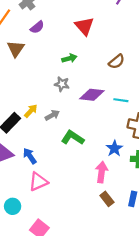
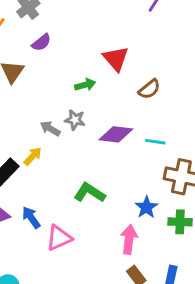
red triangle: (84, 26) -> (116, 59), moved
gray arrow: (52, 115) -> (50, 129), moved, turned -120
pink triangle: (38, 182) -> (59, 238), moved

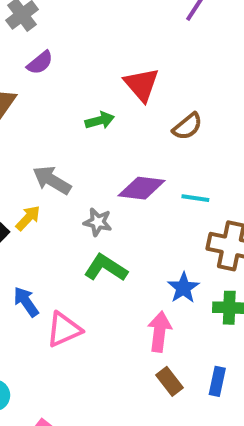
gray star: (75, 120) -> (98, 222), moved
gray arrow: (50, 129) -> (52, 180), size x1.4

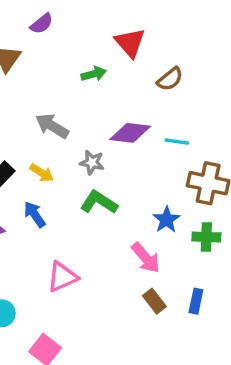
yellow arrow: (28, 218) -> (42, 173), moved, turned 80
blue arrow: (26, 302) -> (35, 214), moved
pink triangle: (64, 330) -> (62, 277), moved
pink arrow: (159, 332) -> (146, 258), turned 132

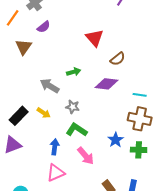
green arrow: (94, 74) -> (74, 72), moved
purple diamond: (130, 133) -> (107, 84), moved
cyan line: (177, 142) -> (140, 95), moved
blue arrow: (35, 214) -> (55, 147), moved, turned 42
pink arrow: (146, 258) -> (86, 156), moved

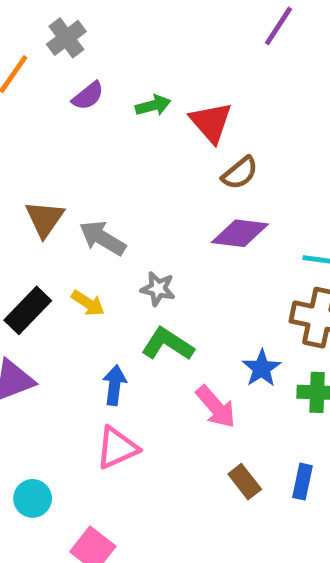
brown triangle: (24, 47) -> (45, 219), moved
brown semicircle: (118, 59) -> (240, 173), moved
green arrow: (74, 72) -> (153, 105), moved
pink arrow: (86, 156) -> (216, 407), moved

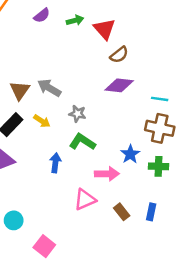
brown triangle: (45, 219) -> (20, 90), moved
pink arrow: (216, 407) -> (107, 174), turned -50
pink triangle: (117, 448) -> (85, 200), moved

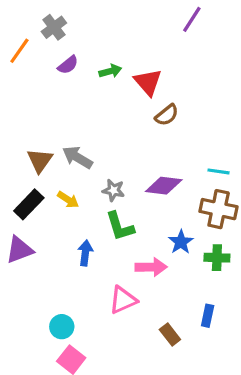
purple diamond: (119, 85) -> (164, 186), moved
green L-shape: (82, 142) -> (120, 226), turned -140
brown rectangle: (122, 212) -> (170, 334), moved
cyan circle: (14, 220) -> (62, 327), moved

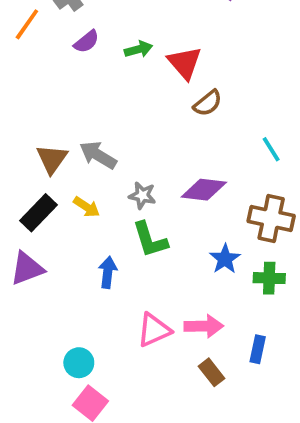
cyan line: (219, 171) -> (271, 149), moved, turned 50
pink arrow: (151, 267) -> (204, 326), moved

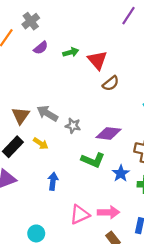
gray star: (142, 195) -> (73, 126), moved
green L-shape: (150, 240) -> (93, 160), moved, turned -50

